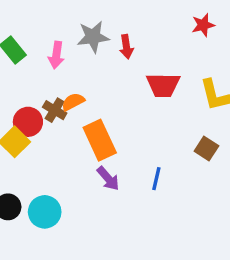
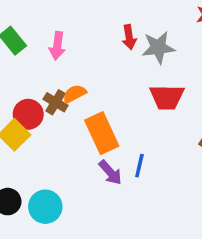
gray star: (93, 37) -> (158, 47), moved
red trapezoid: (163, 85) -> (167, 97), moved
blue line: (156, 179) -> (139, 166), moved

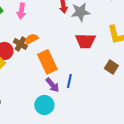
cyan circle: (45, 207) -> (44, 105), moved

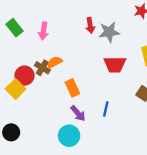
orange rectangle: (47, 62) -> (72, 88), size x0.7
blue line: (69, 81) -> (106, 109), moved

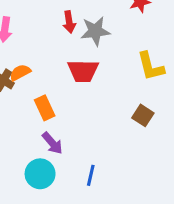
red trapezoid: (115, 64) -> (83, 71), moved
blue line: (106, 109) -> (91, 175), moved

